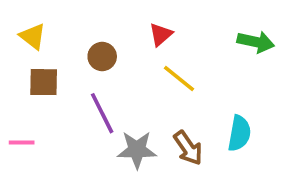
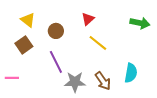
yellow triangle: (33, 36) -> (28, 20), moved
brown square: (44, 82) -> (24, 45), turned -36

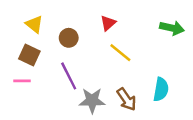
brown square: (24, 45) -> (29, 55), turned -30
pink line: (12, 78) -> (22, 81), moved

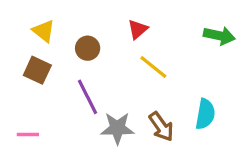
pink line: (22, 81) -> (28, 134), moved

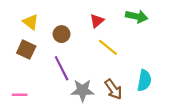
green arrow: (219, 36) -> (137, 16), moved

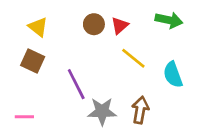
brown circle: (62, 34) -> (94, 24), moved
cyan semicircle: (144, 80) -> (173, 75), moved, turned 150
brown arrow: (113, 89) -> (140, 110), turned -135

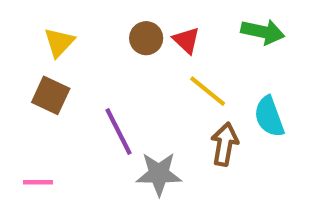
red triangle: (120, 26) -> (186, 40), turned -36
yellow triangle: (38, 27) -> (59, 42), turned 35
brown arrow: (140, 110) -> (225, 144), moved

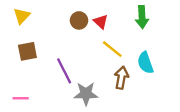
green arrow: (263, 32) -> (142, 17), turned 75
yellow triangle: (59, 42) -> (22, 16), moved
brown square: (51, 95) -> (27, 51), turned -36

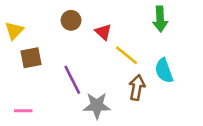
yellow triangle: (22, 16) -> (14, 31), moved
brown circle: (79, 20) -> (71, 20), moved
red triangle: (101, 22) -> (103, 32), moved

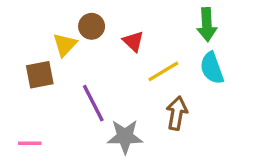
yellow triangle: (14, 31) -> (65, 45), moved
yellow line: (127, 55) -> (163, 71), turned -70
cyan semicircle: (164, 71) -> (212, 68), moved

